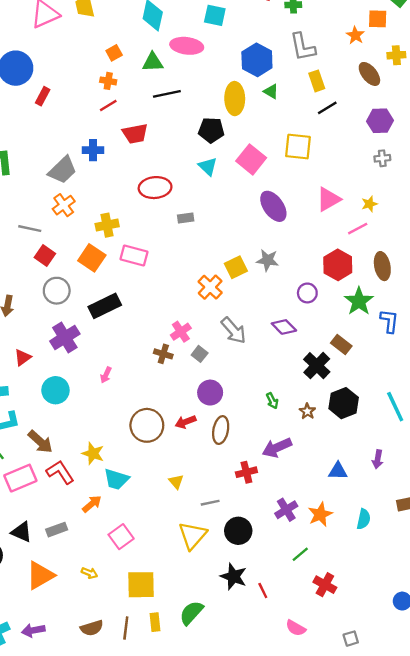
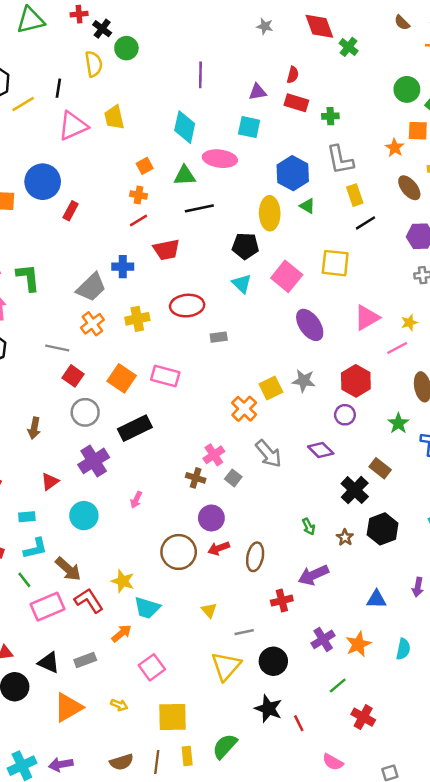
yellow cross: (107, 225) -> (137, 319), moved
red hexagon: (338, 265) -> (356, 381), moved
green star: (359, 301) -> (398, 423), size x0.7
purple circle: (210, 393) -> (211, 518), moved

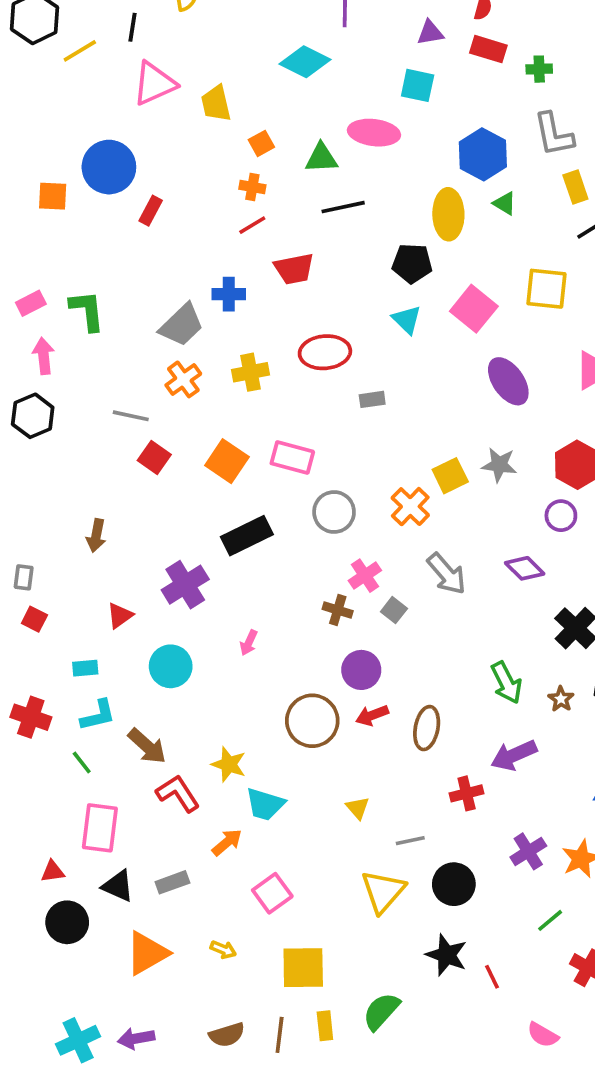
yellow trapezoid: (114, 117) -> (216, 104), moved
cyan diamond: (185, 127) -> (305, 62), moved, turned -76
gray circle: (85, 412) -> (334, 512), moved
green arrow: (309, 526) -> (506, 683), size x1.6
pink rectangle: (47, 607) -> (100, 828), moved, turned -60

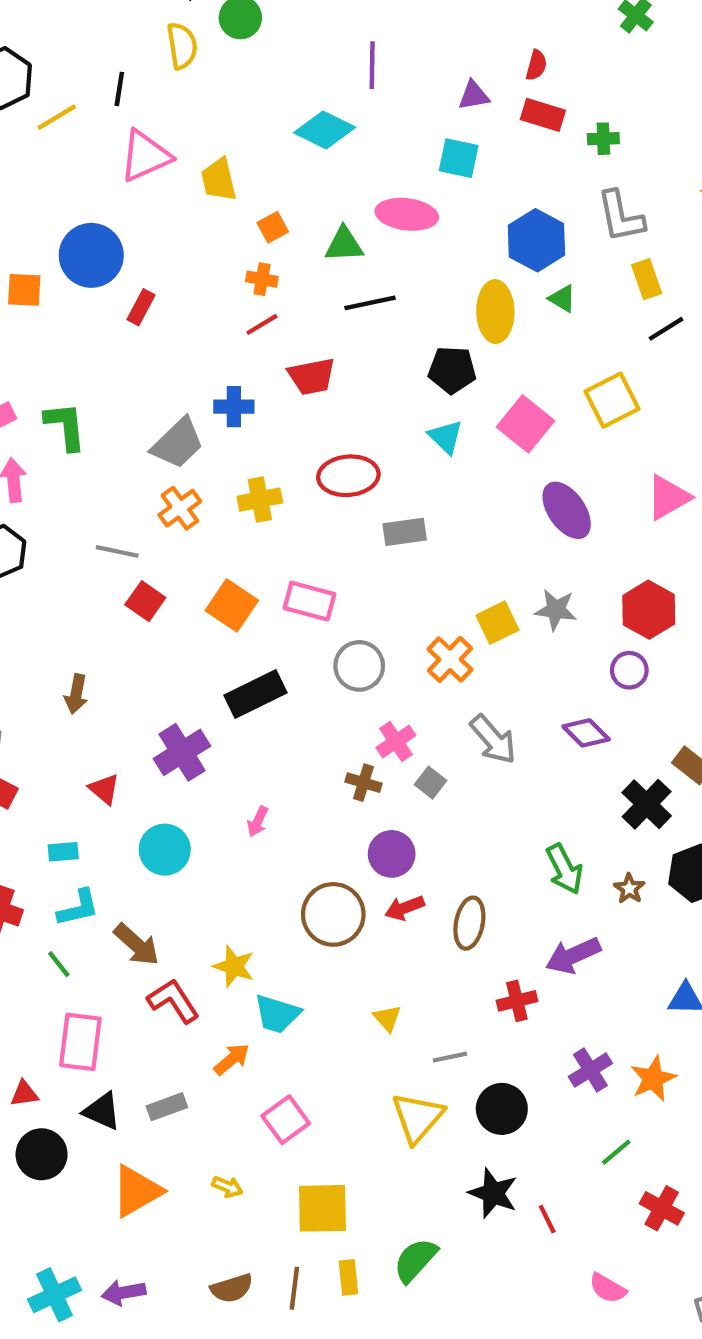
yellow square: (546, 289) -> (612, 400), turned -33
gray rectangle: (372, 399) -> (405, 532), size x1.4
red triangle: (120, 615) -> (104, 789), turned -44

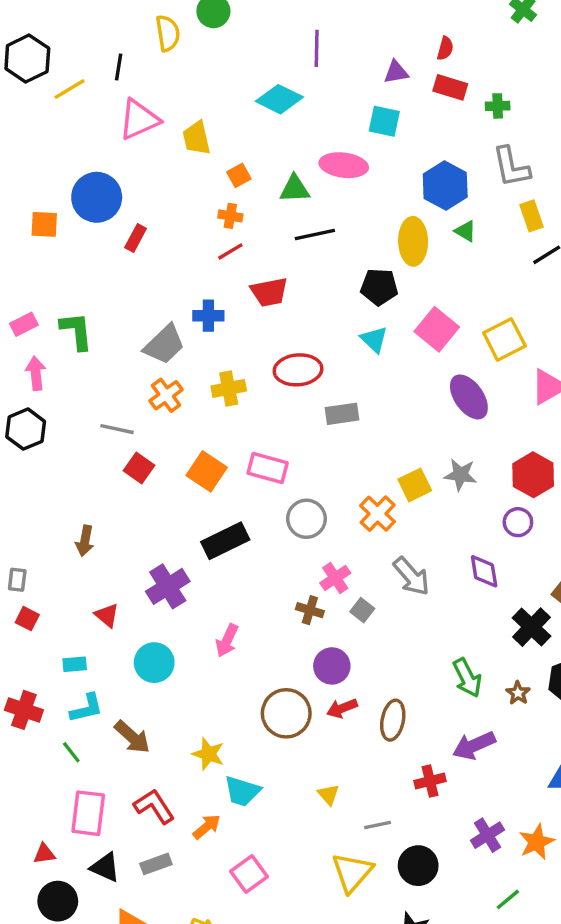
yellow square: (612, 400) -> (504, 339), moved
purple diamond: (586, 733) -> (484, 571), turned 36
pink arrow: (258, 821) -> (227, 641), size x1.4
red L-shape: (173, 1001) -> (154, 806), moved

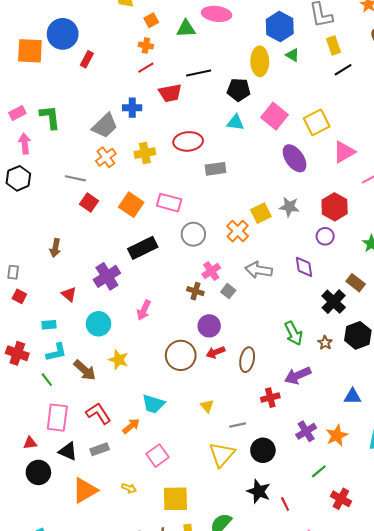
orange square: (44, 224) -> (30, 51), size x1.5
black line: (315, 235) -> (199, 73), moved
cyan triangle: (374, 339) -> (236, 122), turned -36
gray arrow: (411, 576) -> (259, 270), turned 140
yellow star: (208, 754) -> (119, 360), moved

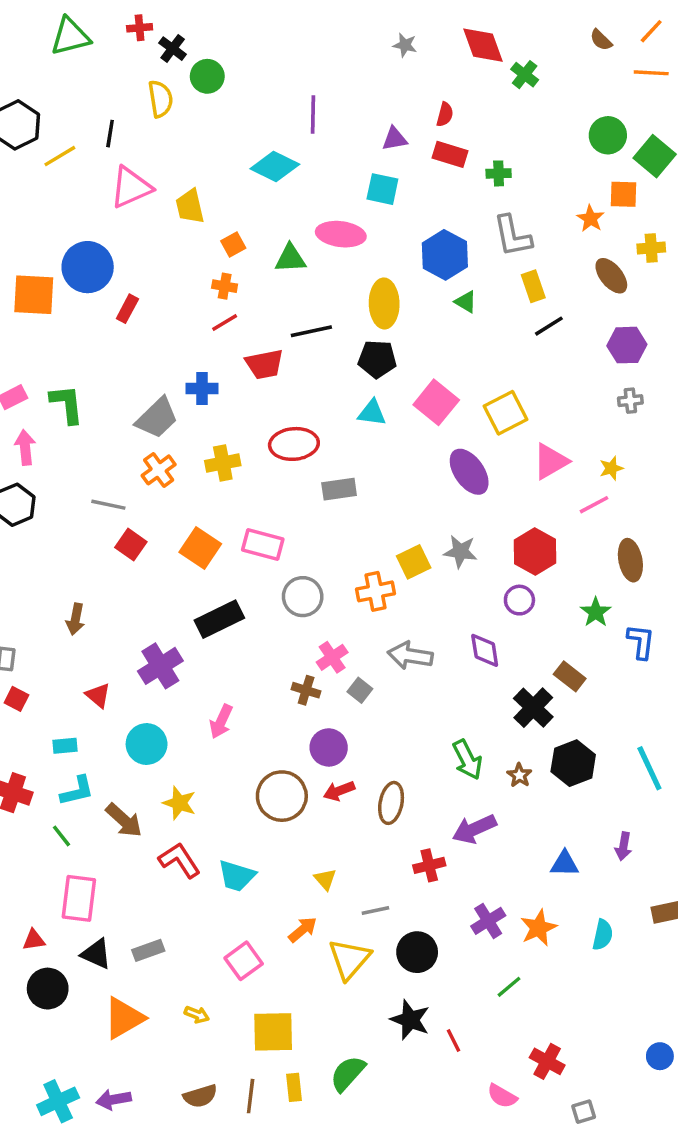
yellow ellipse: (260, 61) -> (384, 303), moved
orange cross: (238, 231) -> (375, 591), turned 35
red L-shape: (98, 413) -> (179, 860), moved
orange arrow: (131, 426) -> (303, 930), moved
red cross: (341, 499) -> (547, 1061), moved

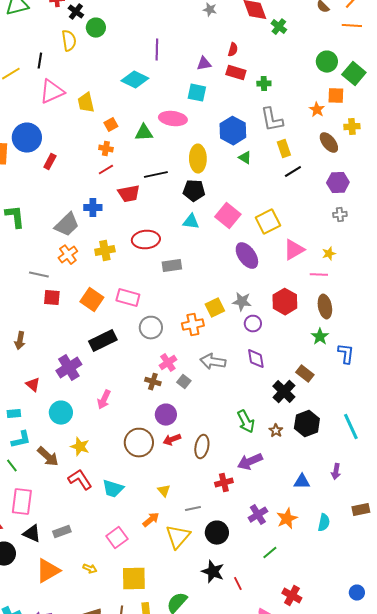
pink line: (594, 505) -> (319, 275), turned 30
red square: (131, 545) -> (52, 298), turned -30
brown ellipse: (630, 560) -> (325, 307), moved
purple circle: (519, 600) -> (253, 324), moved

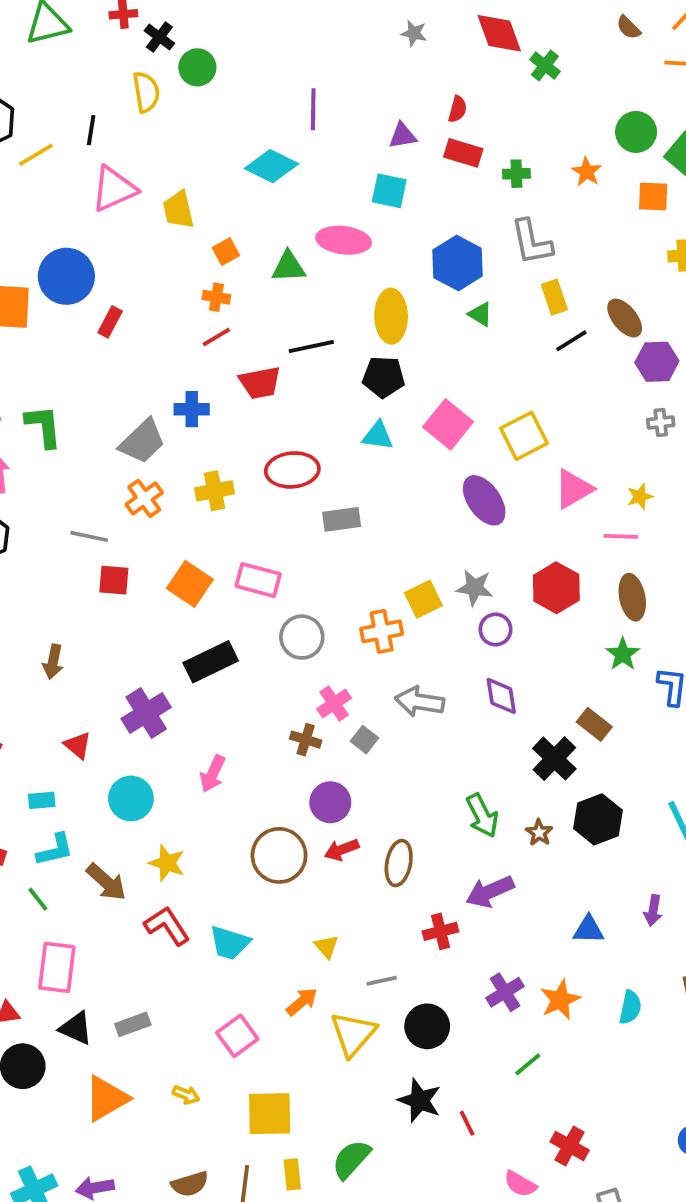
orange star: (317, 110) -> (587, 172), moved
brown ellipse: (329, 143) -> (625, 318), moved

